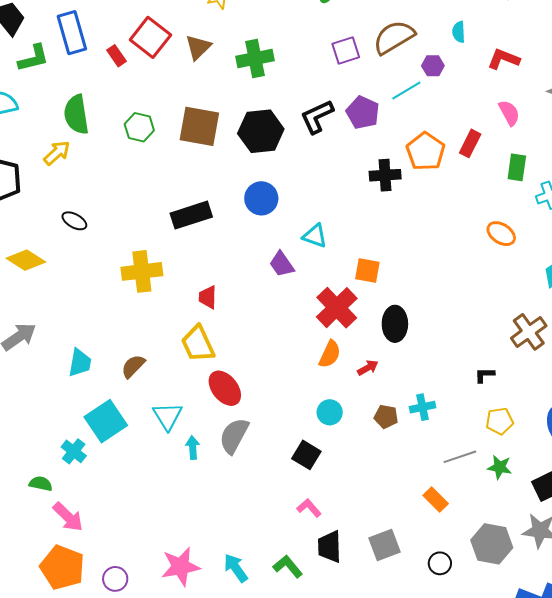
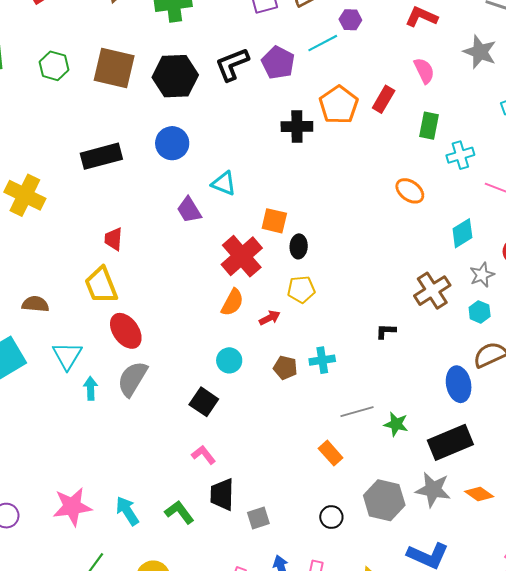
yellow cross: (142, 271) -> (25, 195), moved, turned 30
black ellipse: (395, 324) -> (299, 246), moved, size x0.7
brown semicircle: (133, 366) -> (35, 304), turned 48
yellow pentagon: (500, 421) -> (301, 289), moved
gray square: (385, 545) -> (258, 518), moved, size x0.7

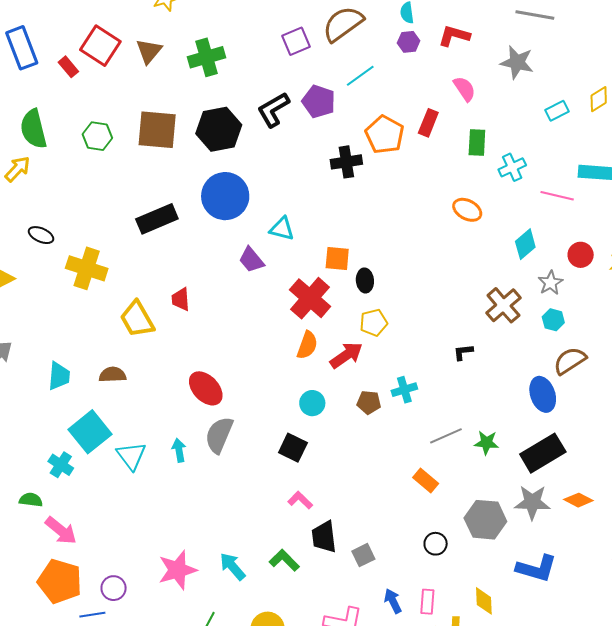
purple hexagon: (350, 20) -> (409, 42), moved
blue circle: (172, 143) -> (225, 196), size x1.4
yellow trapezoid: (101, 285) -> (137, 319), moved
red arrow: (270, 318) -> (346, 355), size x1.6
cyan triangle: (67, 356) -> (131, 456), moved

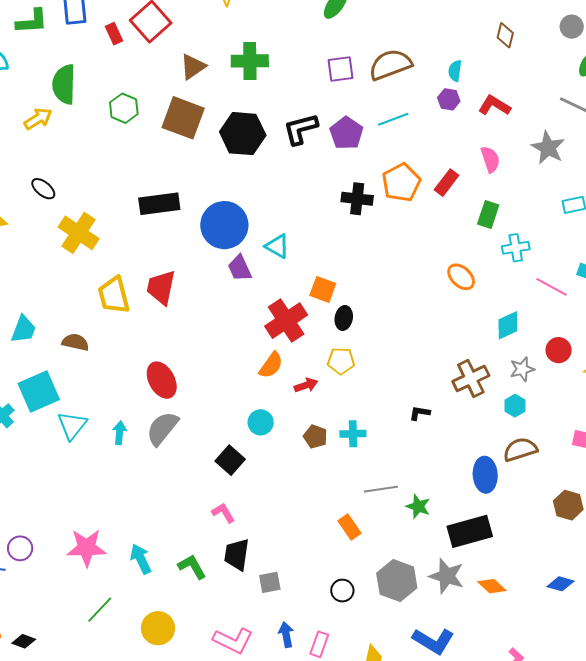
brown triangle: (149, 51) -> (193, 67), moved
blue circle: (225, 196) -> (224, 225), moved
red trapezoid: (181, 299) -> (161, 287), size x1.5
red arrow: (346, 355) -> (306, 385), size x0.7

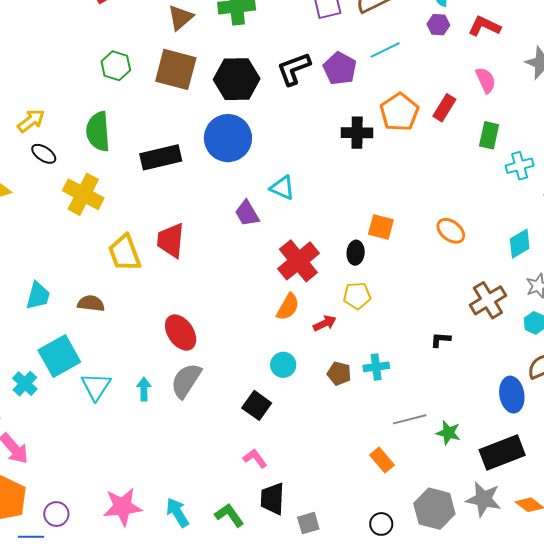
green semicircle: (64, 84) -> (98, 131), moved
yellow arrow: (38, 119) -> (31, 121), moved
blue circle: (224, 225) -> (228, 138), moved
orange ellipse: (461, 277) -> (451, 231), moved
orange square: (323, 289) -> (381, 227), moved

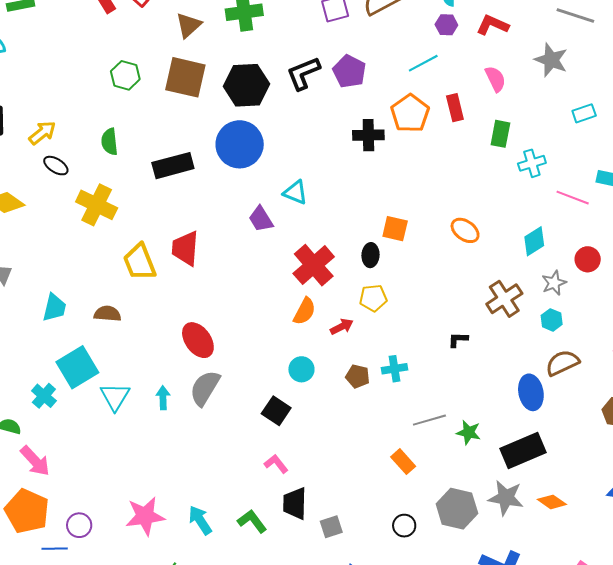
cyan line: (385, 50) -> (423, 63), moved
red rectangle: (444, 108) -> (455, 108), turned -44
green semicircle: (98, 131) -> (109, 142), size x0.7

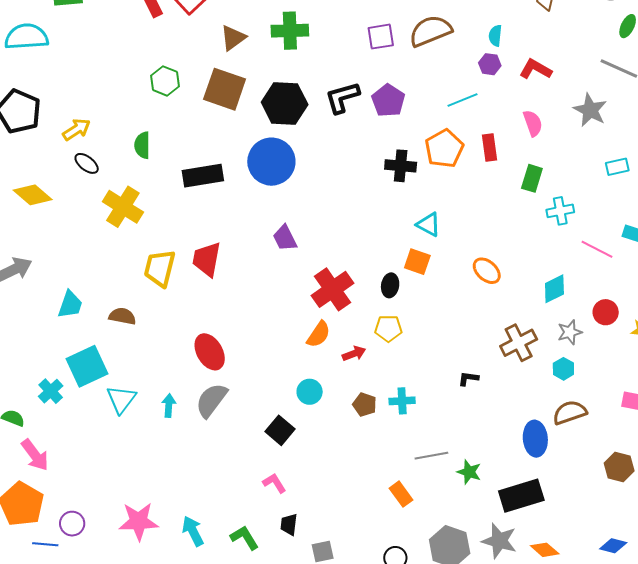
cyan triangle: (295, 192) -> (429, 224), moved
yellow trapezoid: (140, 262) -> (160, 268), turned 30
black trapezoid: (295, 503) -> (289, 524), size x0.7

